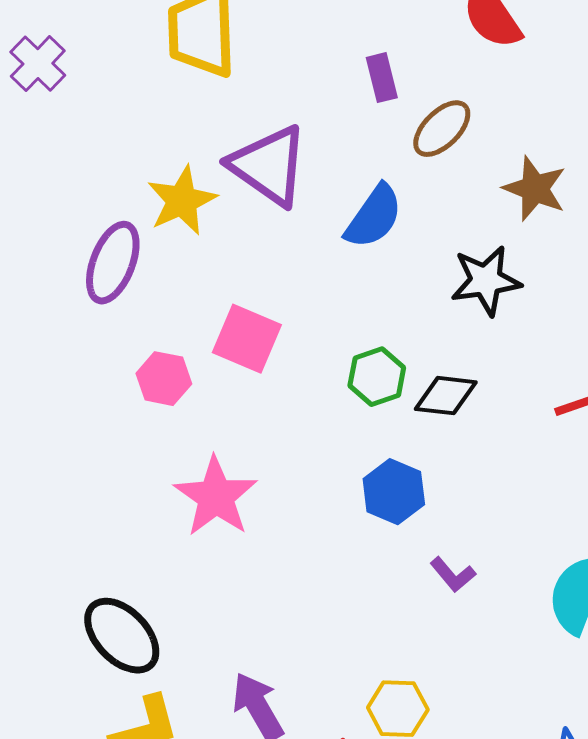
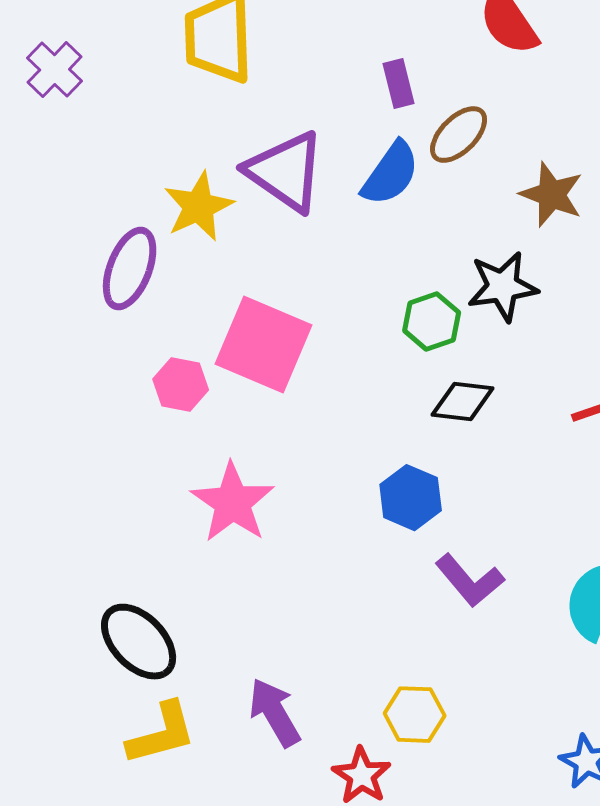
blue semicircle: (374, 217) -> (391, 174), moved
pink square: (247, 339) -> (264, 345), size x1.4
green hexagon: (377, 377) -> (432, 322), moved
purple L-shape: (453, 575) -> (470, 581), size x1.5

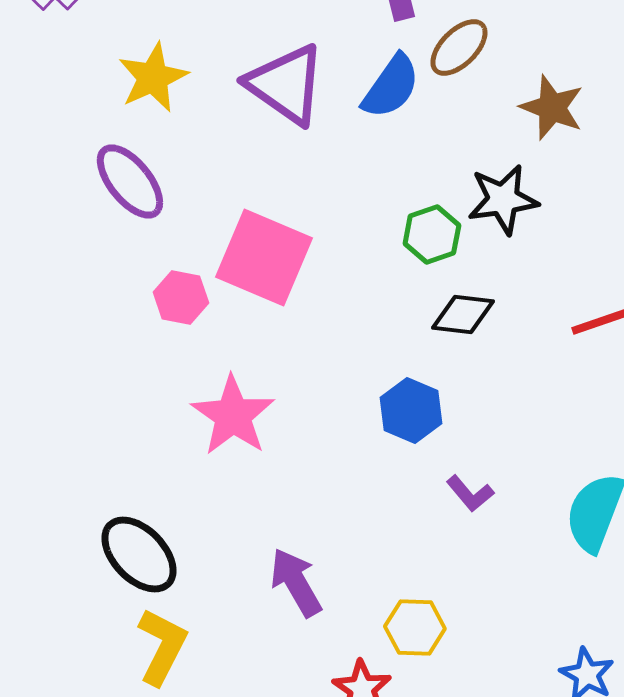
yellow star: (199, 207) -> (153, 78), moved
purple ellipse: (130, 269) -> (130, 182), turned -60
purple L-shape: (470, 581) -> (470, 494), size x0.7
purple arrow: (275, 713) -> (296, 582), moved
yellow L-shape: (162, 734) -> (162, 646), turned -48

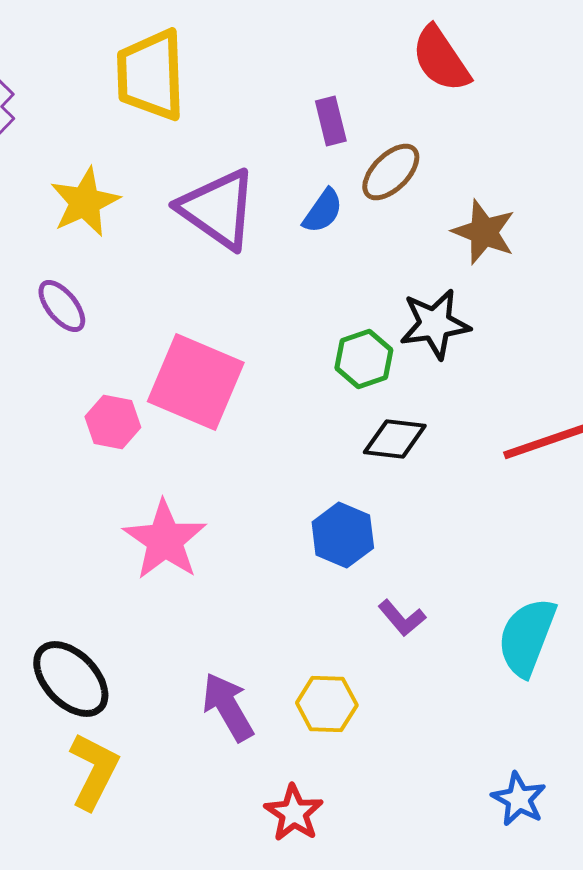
blue semicircle: (391, 86) -> (323, 211), size x0.7
purple ellipse: (130, 182) -> (62, 306), size x0.7
yellow hexagon: (415, 628) -> (327, 704), moved

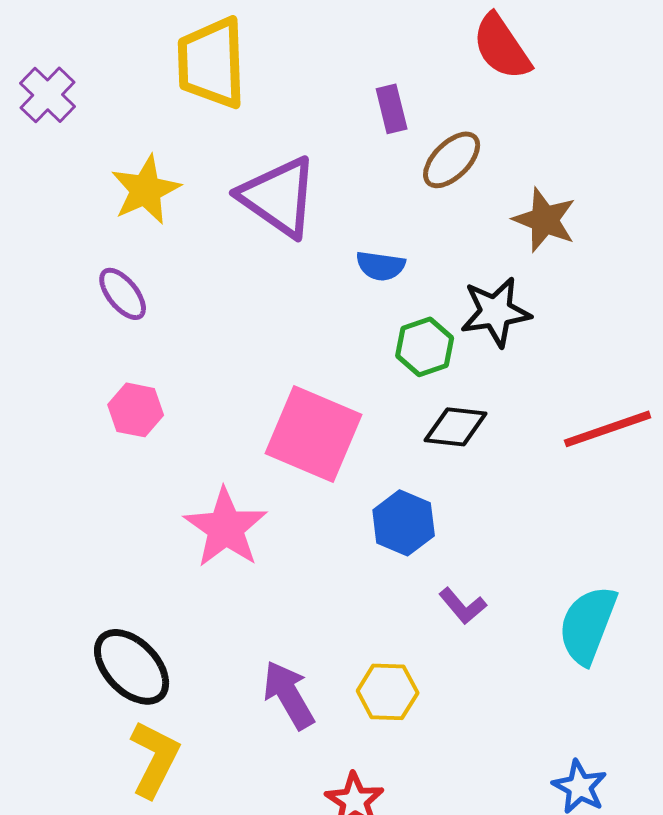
blue semicircle: (323, 211) -> (381, 266), moved, turned 63
pink square: (196, 382) -> (314, 434), moved
pink hexagon: (113, 422) -> (136, 410), moved

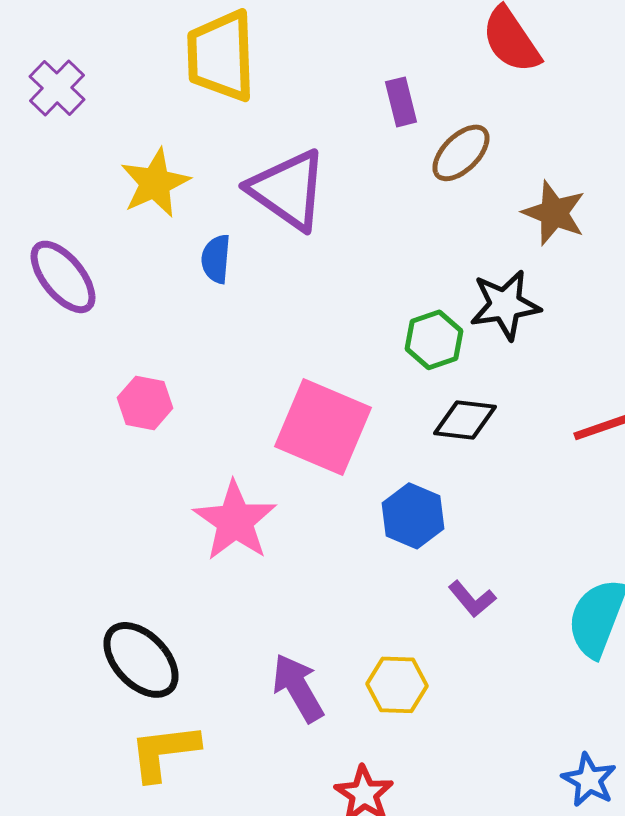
blue semicircle: (381, 266) -> (216, 259), moved, turned 87
purple ellipse: (123, 294) -> (63, 277), moved, size x1.4
yellow L-shape: (155, 759) -> (164, 752), turned -124

